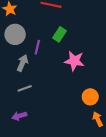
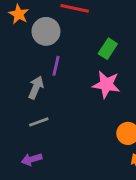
gray circle: (15, 34) -> (46, 31), moved
green rectangle: (60, 34) -> (108, 49), moved

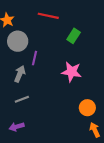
gray circle: (46, 31) -> (18, 41), moved
green rectangle: (108, 49) -> (74, 36), moved

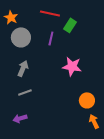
green rectangle: (74, 36) -> (70, 25), moved
purple line: (35, 58) -> (51, 38), moved

